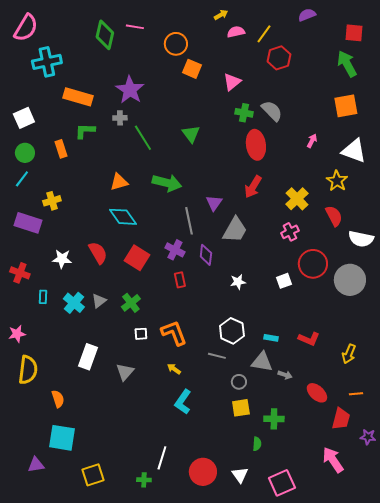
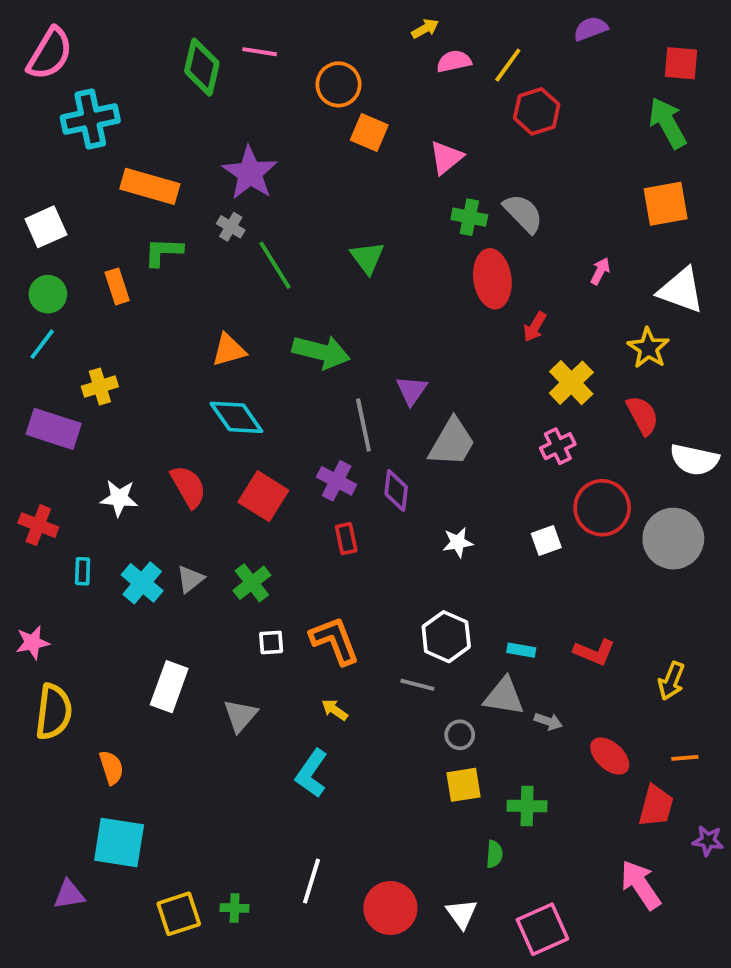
gray cross: (120, 118) -> (231, 227), turned 32
red arrow: (253, 187) -> (535, 327), moved, size x0.7
cyan L-shape: (183, 402) -> (312, 773), moved
green cross: (144, 480) -> (235, 908), moved

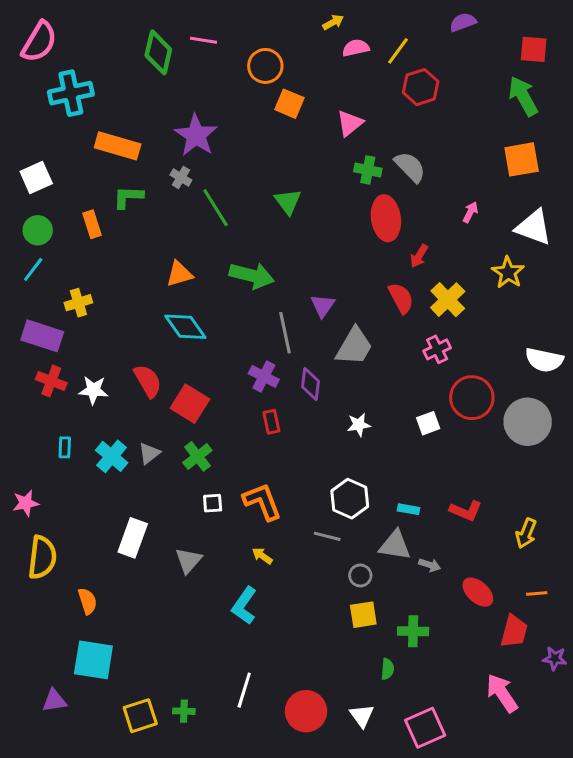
red semicircle: (643, 415) -> (401, 298), moved
red square: (263, 496) -> (190, 404), moved
red cross: (38, 525) -> (51, 381), moved

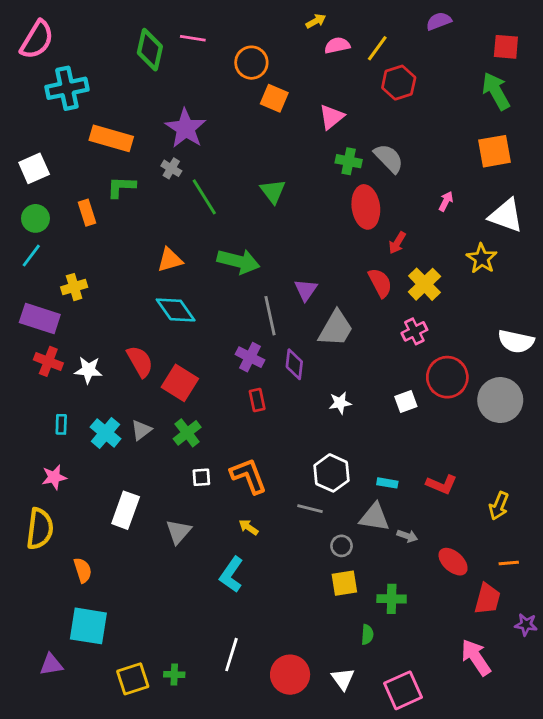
pink star: (26, 503) -> (54, 477), moved

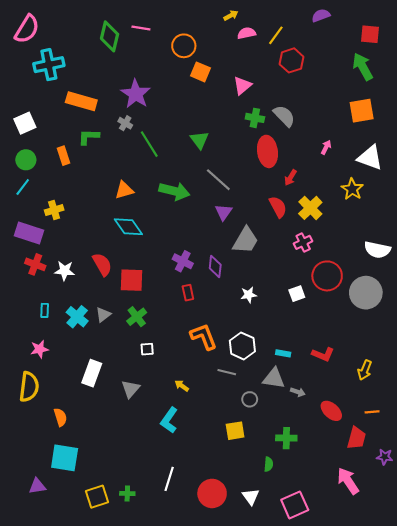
gray line: (270, 316) -> (218, 180), moved, turned -36
red square: (180, 383) -> (132, 280), turned -30
orange L-shape: (249, 476) -> (204, 337), moved
yellow square: (344, 583) -> (235, 431), moved

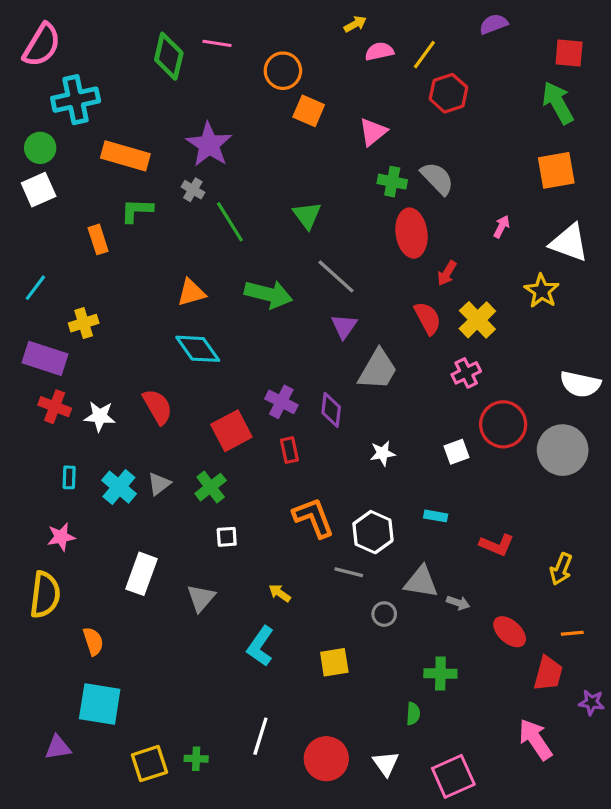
green circle: (26, 160) -> (40, 148), moved
red square: (132, 280) -> (231, 431), moved, turned -30
cyan rectangle: (283, 353) -> (436, 516), moved
yellow square: (235, 431) -> (334, 662), moved

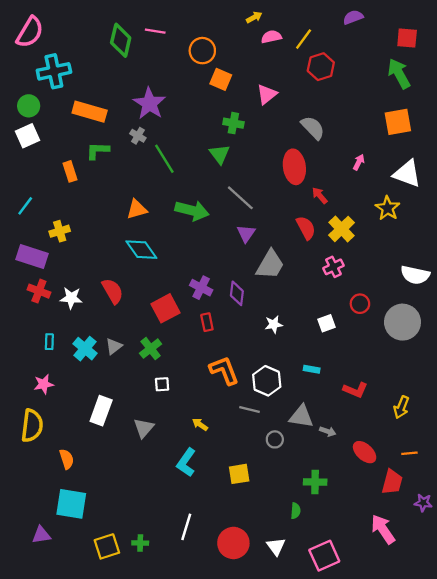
green cross: (392, 182) -> (233, 123), moved
red arrow: (447, 273) -> (320, 196), turned 108
red circle: (503, 424) -> (360, 304), size x0.6

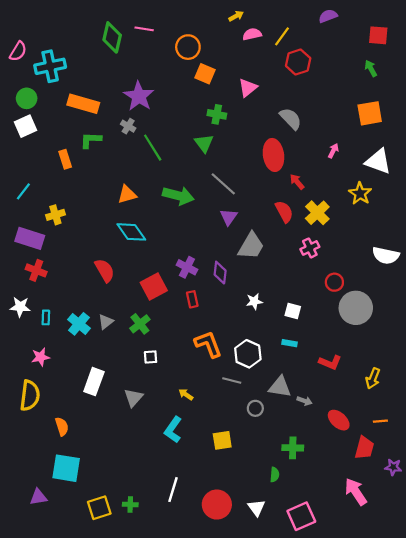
pink semicircle: (30, 32) -> (18, 51), moved, size x0.7
green arrow: (399, 74) -> (371, 68), size x0.6
white star: (71, 298) -> (20, 307), moved
gray circle: (403, 322) -> (356, 308), moved
white square: (327, 323) -> (293, 311), moved, turned 35

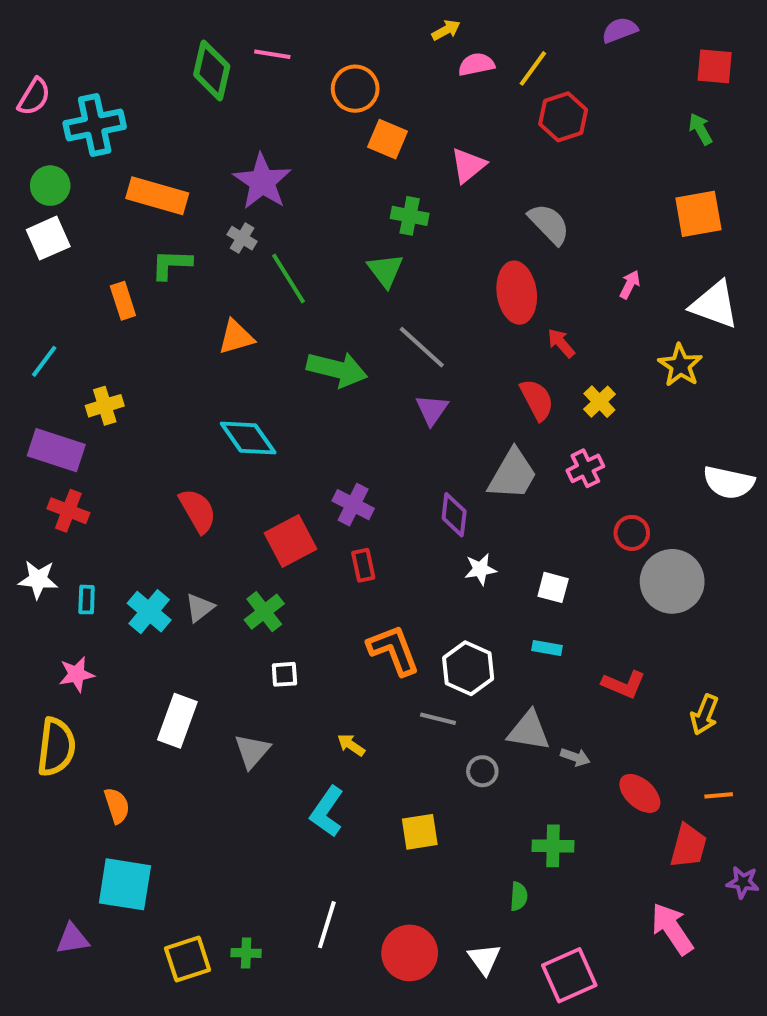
orange triangle: (127, 195) -> (236, 337), moved
yellow cross: (317, 213) -> (599, 402), size x0.7
gray trapezoid: (251, 246) -> (513, 474), moved
purple diamond: (220, 273) -> (454, 515), moved

